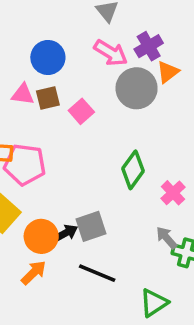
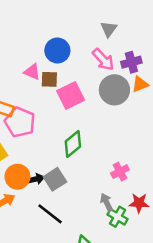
pink square: (81, 111) -> (71, 95), size x1.5
green diamond: (133, 170) -> (73, 144), moved
gray square: (91, 226) -> (55, 179), turned -30

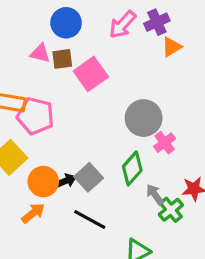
pink arrow: (103, 60) -> (122, 25), turned 95
gray circle: (114, 90) -> (144, 118), moved
green diamond: (73, 144) -> (132, 168), moved
pink cross: (120, 172) -> (165, 143), moved
green cross: (118, 217) -> (171, 210), turned 30

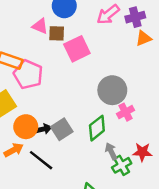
black line: (90, 220) -> (41, 160), moved

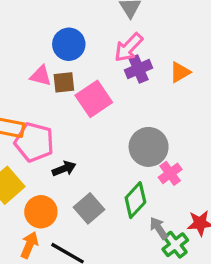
purple cross: (135, 17) -> (138, 69), moved
black arrow: (43, 129) -> (64, 169), moved
orange arrow: (14, 150) -> (29, 245), turned -30

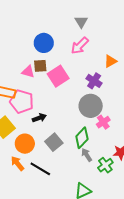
purple cross: (138, 69) -> (94, 81), moved, turned -35
pink triangle: (41, 76) -> (28, 72), moved
gray arrow: (159, 228) -> (87, 155), moved
orange arrow: (29, 245) -> (17, 163), turned -63

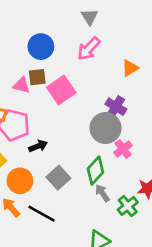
purple cross: (94, 81) -> (116, 107), moved

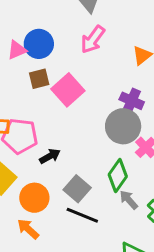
pink triangle: (21, 85) -> (17, 50), moved, turned -30
black line: (42, 214) -> (82, 215), moved

